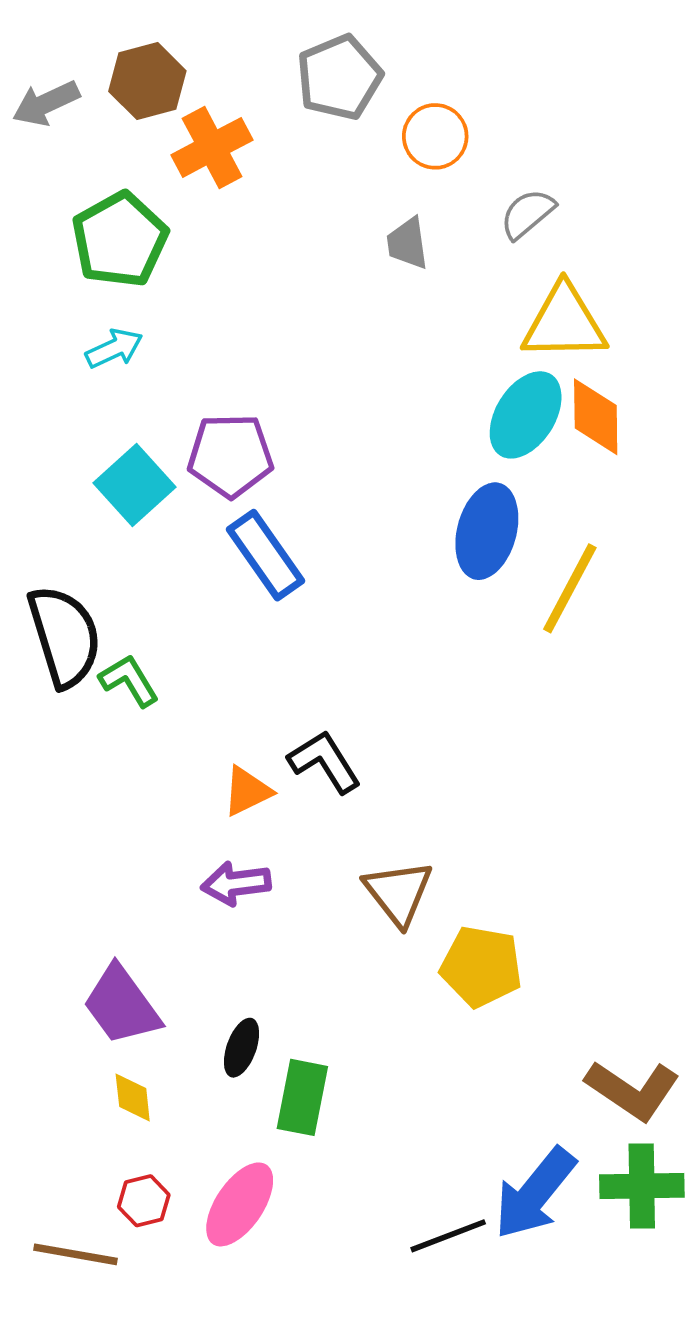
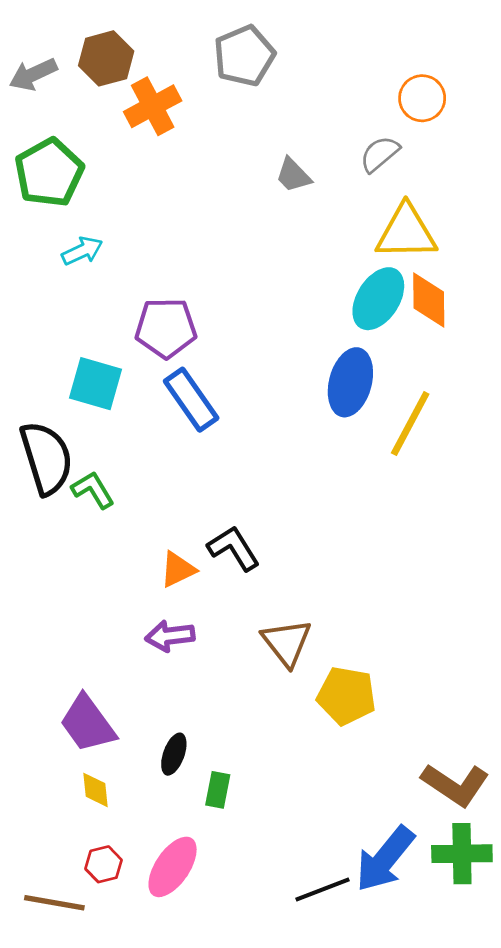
orange circle: (435, 136) -> (422, 98), moved
green pentagon: (120, 240) -> (49, 173), moved
gray trapezoid: (408, 243) -> (293, 175), turned -36
cyan square: (135, 485) -> (96, 384), moved, turned -32
green rectangle: (302, 1097) -> (218, 790), size x0.7

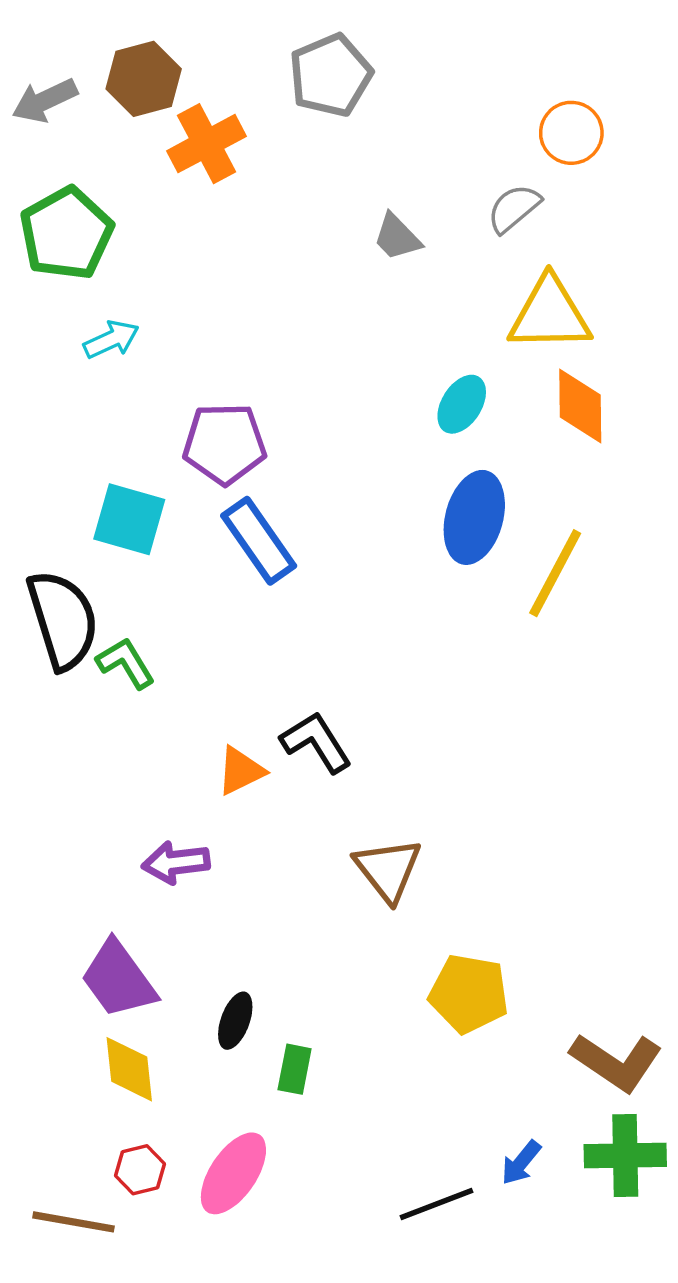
cyan ellipse: (378, 299) -> (462, 404), moved, size x0.7
purple arrow: (170, 636) -> (176, 862), moved
yellow pentagon: (346, 696) -> (469, 994), moved
yellow diamond: (96, 790) -> (129, 1069), size x1.4
blue arrow: (385, 859) -> (521, 1163), size x0.5

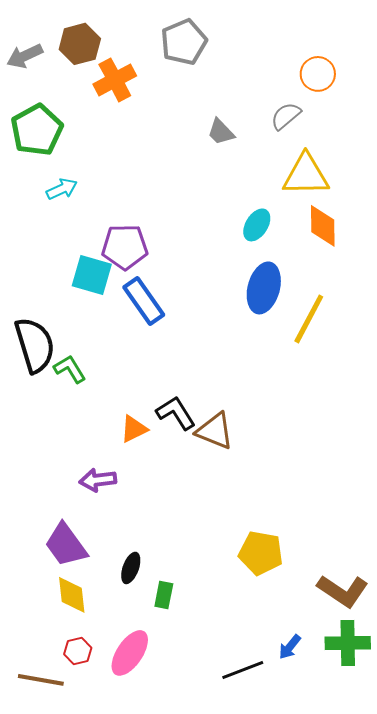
cyan square: (129, 519) -> (92, 275), moved
brown triangle: (388, 870) -> (215, 431), moved, turned -30

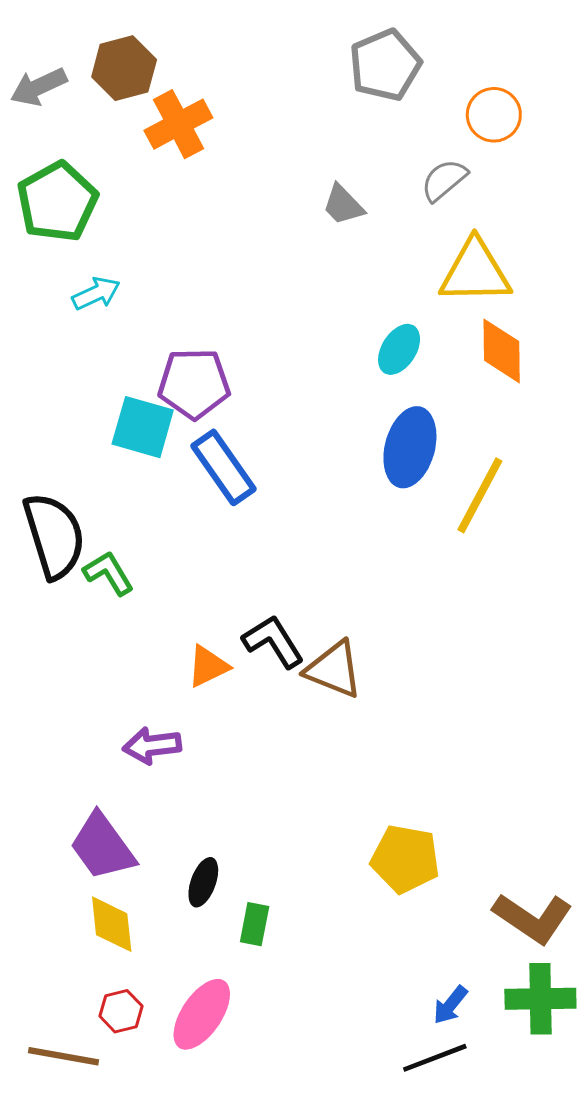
gray pentagon: (184, 42) -> (385, 65), moved
black line: (243, 670) -> (435, 1058), moved

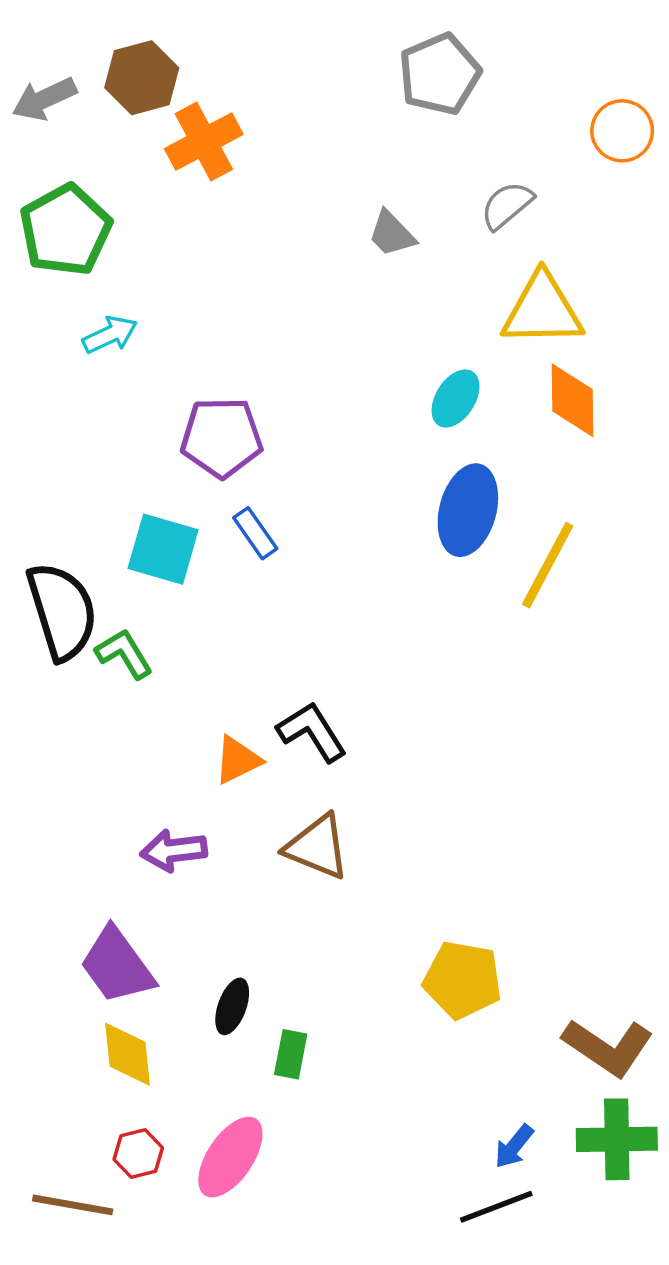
orange circle: (494, 115) -> (622, 131), moved
cyan square: (143, 427) -> (163, 549), moved
blue rectangle: (224, 467) -> (255, 533), size x0.6
brown triangle: (334, 669) -> (317, 847), moved

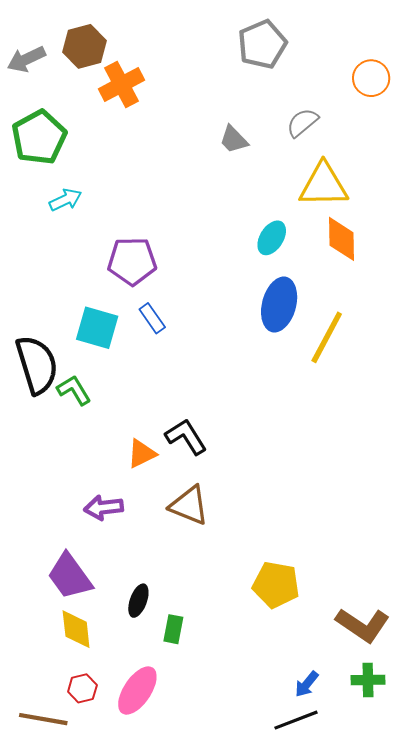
green cross: (617, 1139) -> (368, 680), size x0.7

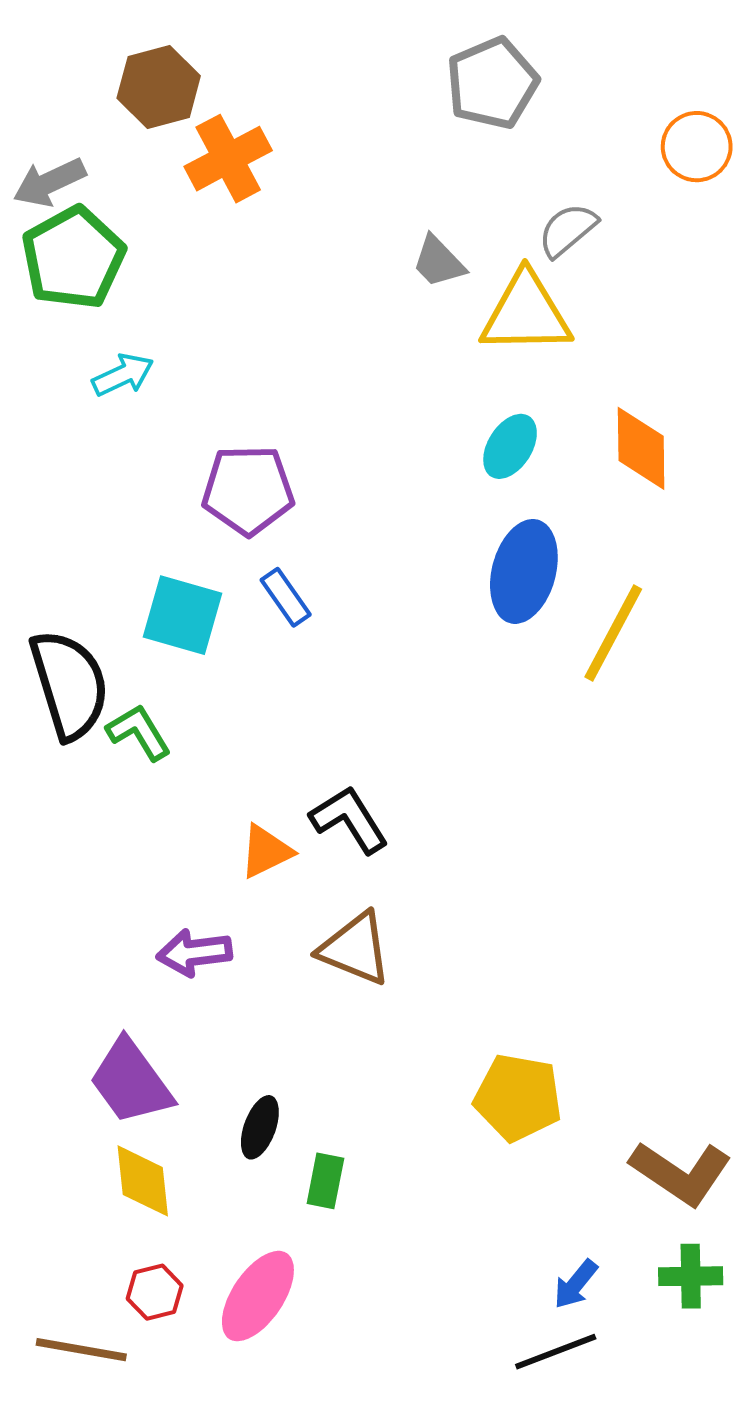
gray arrow: (26, 59) -> (49, 182), moved
yellow triangle: (324, 185) -> (526, 313), moved

